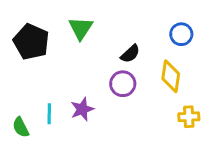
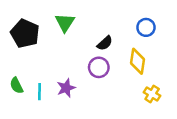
yellow cross: (189, 117) -> (152, 94), turned 35
green semicircle: (21, 127) -> (16, 86), moved

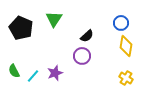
yellow diamond: (138, 61) -> (126, 46), moved
cyan line: (39, 92) -> (33, 76), turned 40

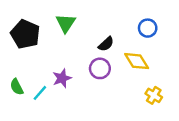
yellow diamond: (126, 46) -> (137, 61), moved, turned -40
purple star: (55, 73) -> (62, 78), moved

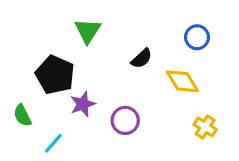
black pentagon: (25, 34) -> (55, 75), moved
purple circle: (100, 68) -> (125, 120), moved
cyan line: (40, 93) -> (53, 143), moved

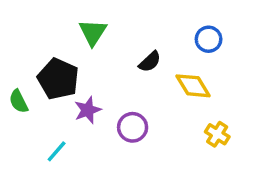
green semicircle: (22, 116) -> (19, 101), moved

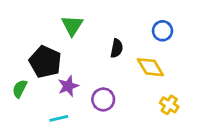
black semicircle: (150, 62) -> (117, 48), turned -36
green semicircle: (19, 101) -> (20, 89), moved, turned 54
cyan line: (57, 151) -> (59, 118), moved, turned 36

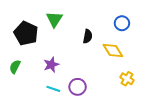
black pentagon: (45, 62) -> (26, 33), moved
purple circle: (103, 99) -> (78, 87), moved
cyan line: (59, 118) -> (53, 89), moved, turned 32

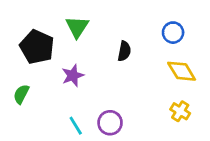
yellow diamond: (113, 50) -> (182, 71), moved
purple star: (51, 65) -> (73, 75), moved
cyan line: (53, 89) -> (76, 126), turned 40

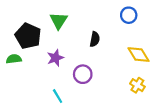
blue circle: (173, 33) -> (129, 15), moved
green semicircle: (21, 94) -> (14, 59), moved, turned 56
purple circle: (110, 123) -> (83, 74), moved

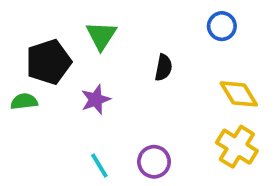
black pentagon: (28, 36) -> (49, 62), turned 30
purple circle: (83, 74) -> (154, 162), moved
yellow cross: (137, 85) -> (237, 147), size x1.5

